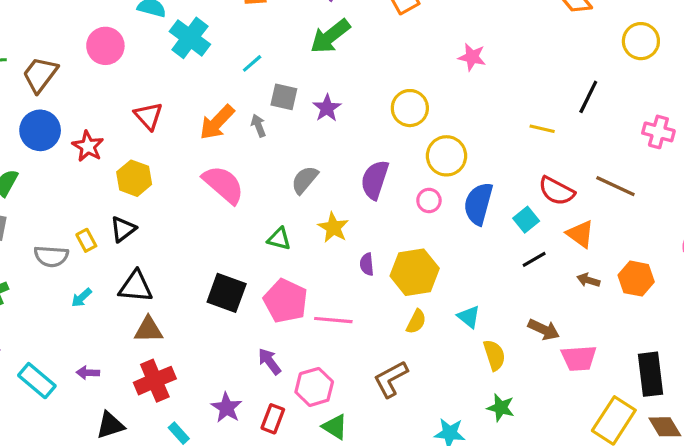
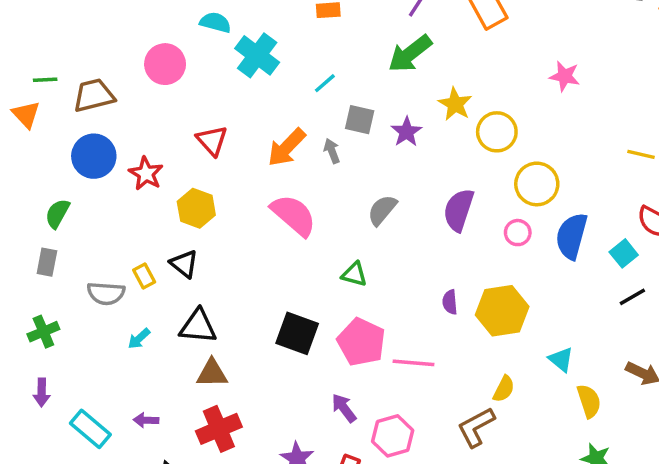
brown trapezoid: (40, 75) -> (94, 95), turned 39
yellow star: (333, 228) -> (455, 104), moved
black triangle: (123, 229) -> (184, 264), turned -44
yellow semicircle: (416, 322) -> (504, 389), moved

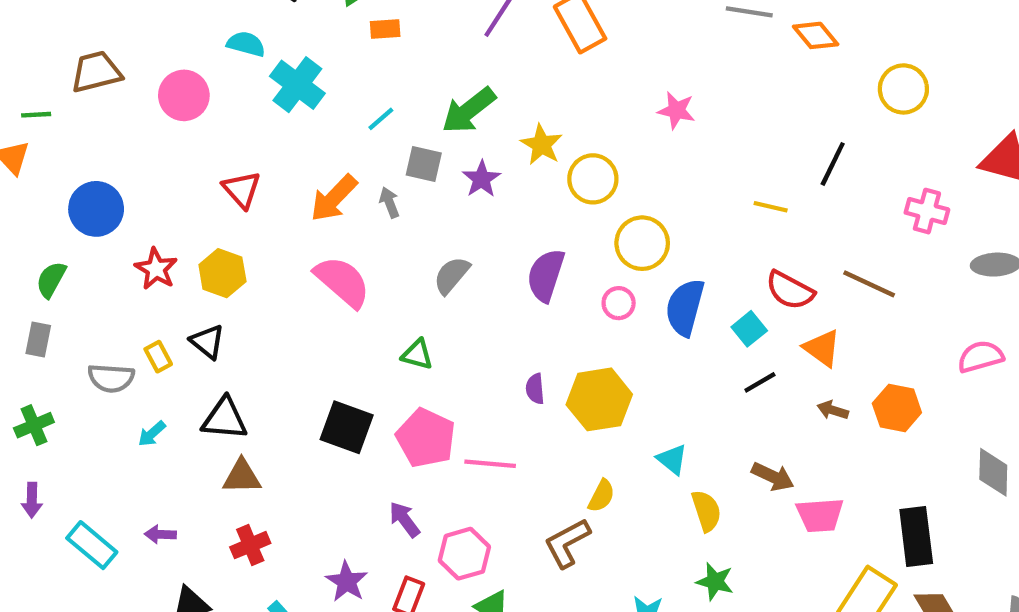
green arrow: (410, 54) -> (469, 110), moved
brown trapezoid: (94, 95) -> (96, 72), moved
red star: (146, 174) -> (156, 269), moved
red cross: (219, 429) -> (250, 545), size x0.7

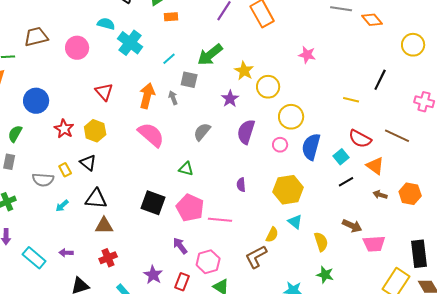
purple star: (482, 179) -> (230, 99), moved
orange arrow: (334, 198) -> (147, 96), turned 150
yellow hexagon: (599, 399) -> (288, 190), moved
cyan triangle: (672, 459) -> (295, 222), moved

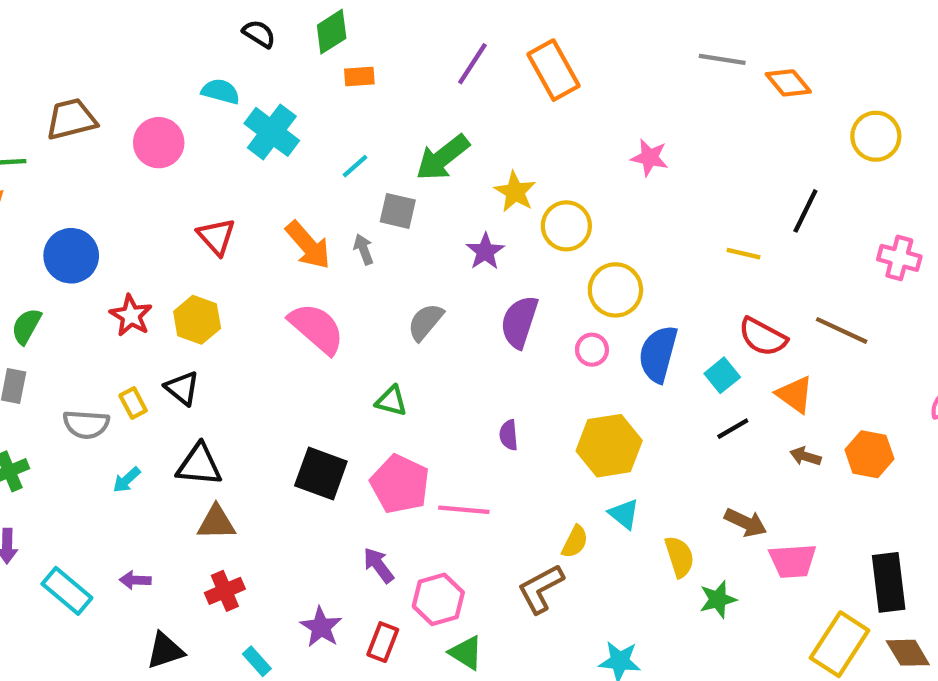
orange arrow: (147, 96) -> (308, 245), turned 125
green star: (325, 275) -> (718, 599), moved, turned -30

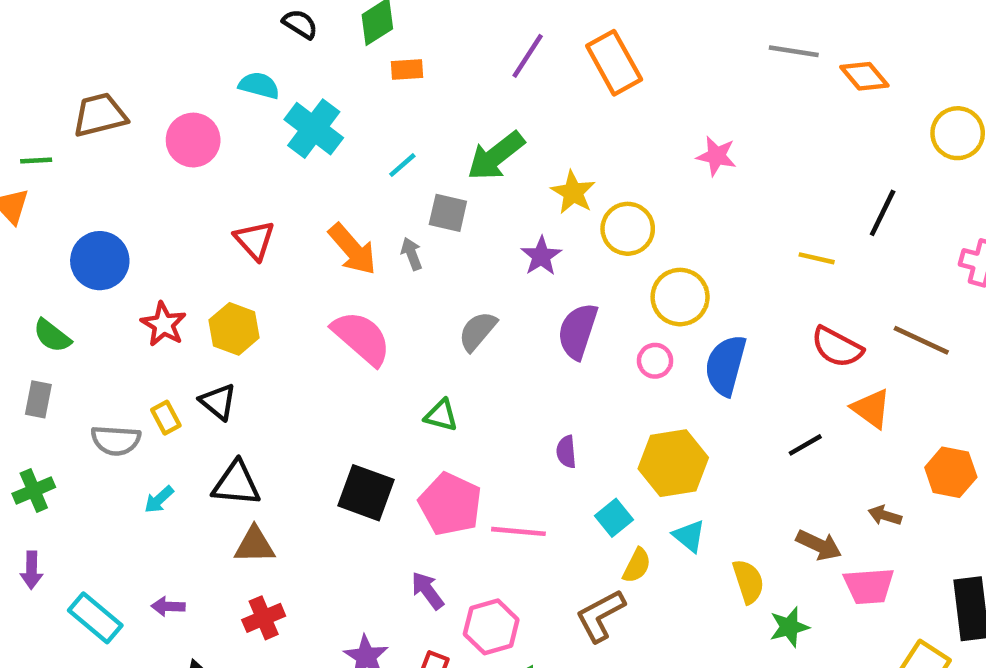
green semicircle: (26, 326) -> (52, 336), turned -81
cyan square: (722, 375) -> (614, 518), moved
brown arrow: (805, 456) -> (885, 515), moved

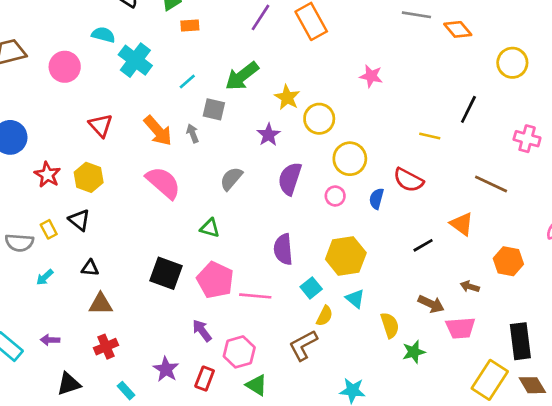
red semicircle: (837, 347) -> (408, 180), moved
blue semicircle: (726, 365) -> (376, 199), size x0.6
purple semicircle: (566, 452) -> (283, 249), size x1.6
black triangle: (236, 484) -> (90, 268), size x0.6

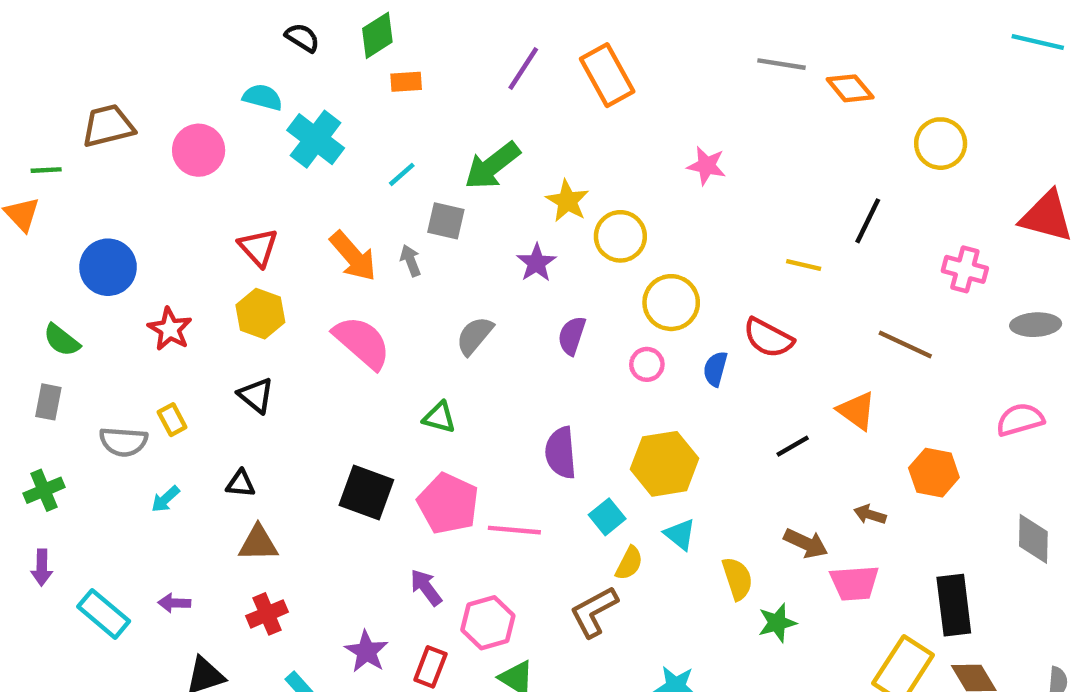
yellow hexagon: (89, 177) -> (260, 314), moved
purple semicircle: (290, 179) -> (572, 336), size x0.7
black triangle: (79, 220) -> (256, 395), moved

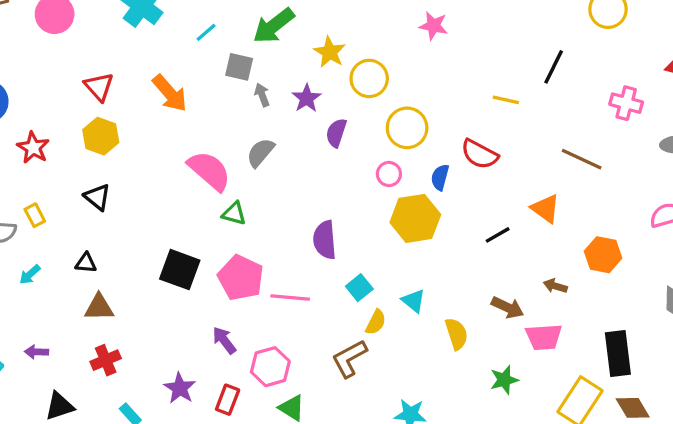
gray arrow: (411, 261) -> (262, 95), moved
purple semicircle: (572, 336) -> (336, 133), moved
pink semicircle: (362, 342) -> (209, 171), moved
yellow hexagon: (665, 464) -> (415, 218), moved
green star: (777, 623) -> (504, 380), moved

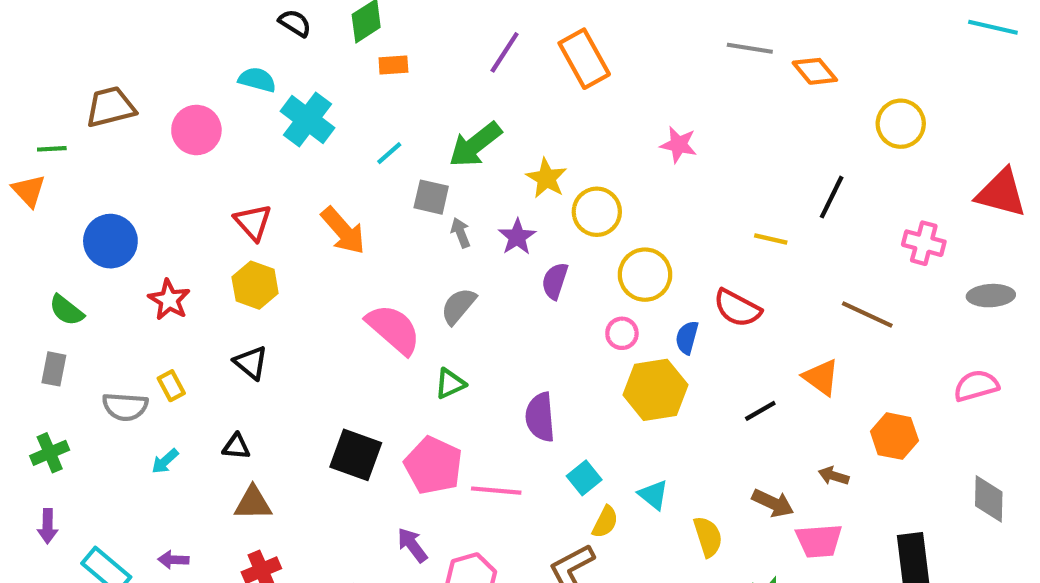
green triangle: (234, 214) -> (450, 384), moved, turned -40

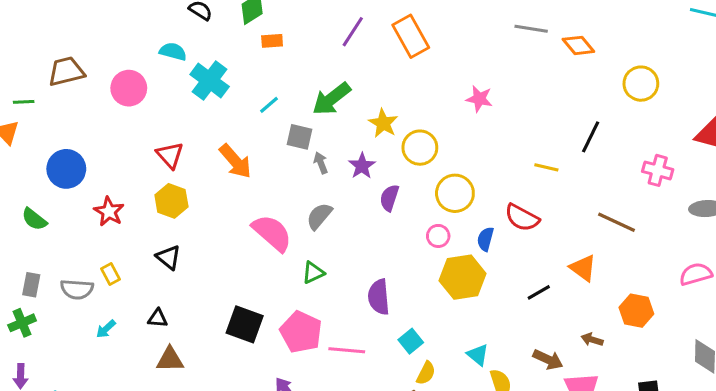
gray rectangle: (54, 369) -> (31, 285), moved
cyan triangle: (653, 495) -> (478, 355), moved

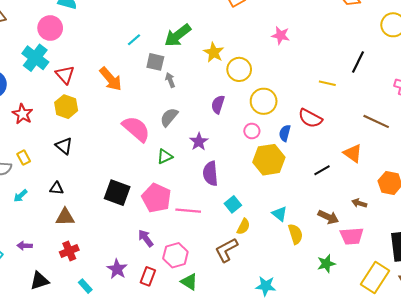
cyan cross: (210, 80) -> (35, 58), moved
pink circle: (129, 88) -> (50, 28), moved
purple star: (362, 166) -> (199, 142), moved

